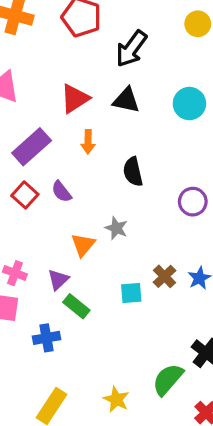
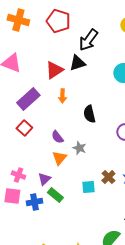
black triangle: (126, 100) -> (77, 63), moved, turned -30
purple semicircle: (61, 192) -> (57, 137), moved
blue cross: (47, 338) -> (34, 202), moved

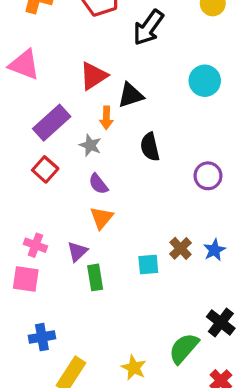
black triangle: (77, 63) -> (131, 95), moved
gray star: (79, 148) -> (90, 145), moved
green rectangle: (55, 195) -> (95, 277), turned 42
blue cross: (34, 202) -> (42, 337), moved

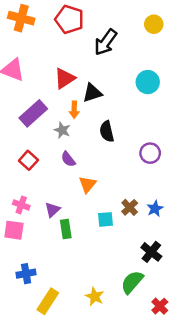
red square: (45, 169) -> (28, 160), moved
orange triangle: (102, 218) -> (87, 184), moved
black cross: (221, 323) -> (151, 252), moved

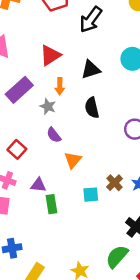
black triangle: (92, 93) -> (91, 70), moved
red square: (28, 160) -> (17, 149), moved
purple triangle: (53, 210) -> (38, 185), turned 49

